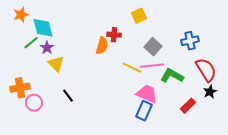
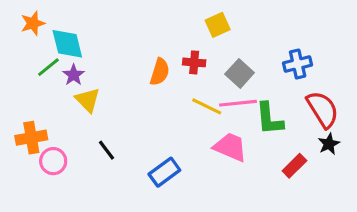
red cross: (114, 35) -> (194, 62), moved
green L-shape: (172, 76) -> (269, 119), turned -125
blue rectangle: (144, 111) -> (164, 172), moved, turned 30

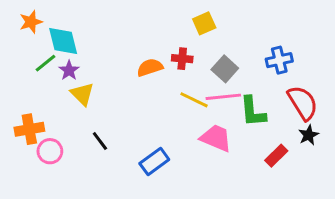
orange semicircle: (160, 72) -> (150, 67), turned -125

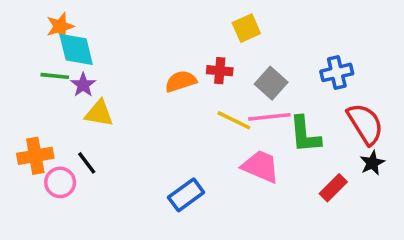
orange star: (31, 22) -> (60, 26), moved
green line: (46, 63) -> (55, 76), turned 45
yellow triangle: (82, 94) -> (99, 113), turned -35
black line: (100, 141) -> (87, 163), moved

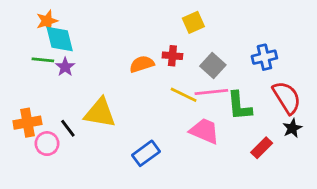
yellow triangle: (99, 113) -> (100, 113), moved, size x1.4

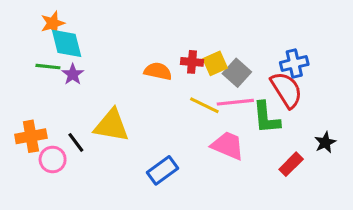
yellow square: (193, 22) -> (215, 63), moved
orange semicircle: (142, 64) -> (158, 71), turned 30
red semicircle: (287, 98) -> (286, 90), moved

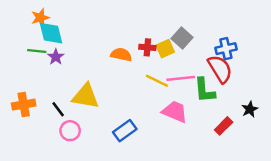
gray square: (237, 73) -> (182, 38), moved
pink circle: (53, 159) -> (70, 131), moved

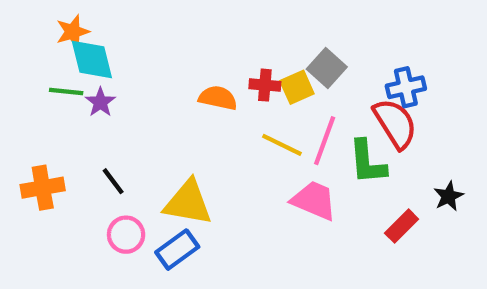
pink line: (181, 78) -> (325, 141), turned -64
yellow triangle: (86, 96) -> (188, 203), moved
black line: (58, 109) -> (113, 181), moved
blue rectangle: (125, 131) -> (177, 250), moved

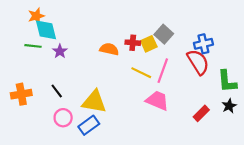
purple star: (100, 102) -> (60, 51), moved
green L-shape: (367, 162) -> (227, 81), moved
black star: (449, 196) -> (229, 106), moved

